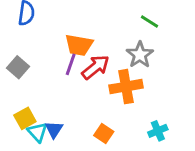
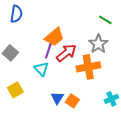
orange trapezoid: (79, 45) -> (54, 37), turned -50
blue triangle: (54, 129) -> (57, 98), moved
cyan triangle: (37, 132) -> (41, 69), moved

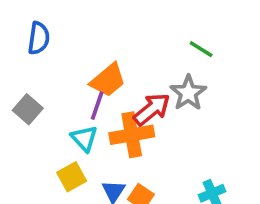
red arrow: (66, 53) -> (152, 109), moved
orange cross: (88, 67) -> (132, 135), moved
yellow square: (15, 90) -> (72, 177), moved

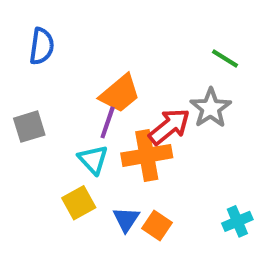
gray square: (28, 109) -> (29, 127), turned 32

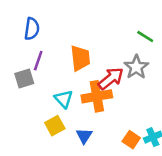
orange trapezoid: (120, 94) -> (80, 58), turned -56
purple line: (108, 122) -> (38, 61), moved
orange square: (157, 225) -> (131, 140), moved

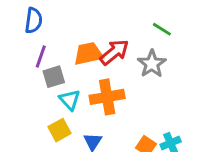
orange trapezoid: (80, 58) -> (88, 54), turned -96
gray square: (24, 78) -> (54, 77), moved
red arrow: (111, 78) -> (114, 52), moved

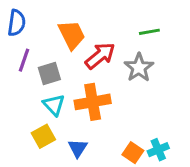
green line: (162, 29) -> (149, 32), turned -42
orange trapezoid: (88, 54) -> (72, 35), moved, turned 76
gray square: (54, 77) -> (49, 74), moved

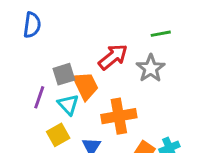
orange trapezoid: (72, 35) -> (86, 86), moved
purple line: (24, 60) -> (39, 97), moved
orange cross: (93, 102) -> (119, 116), moved

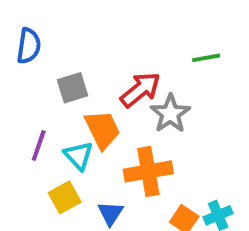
gray star: (151, 68) -> (170, 114), moved
gray square: (64, 74) -> (73, 88), moved

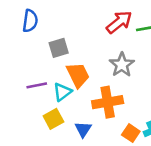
red arrow: (140, 90) -> (119, 22), moved
purple line: (39, 146) -> (37, 85), turned 60
cyan triangle: (79, 155) -> (62, 92), turned 36

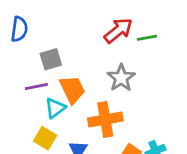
purple line: (37, 85) -> (36, 87), moved
yellow square: (53, 119) -> (45, 138), turned -30

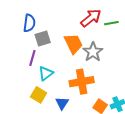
blue semicircle: (19, 29) -> (29, 23), moved
purple line: (36, 87) -> (32, 58), turned -63
orange trapezoid: (72, 89) -> (73, 44), moved

